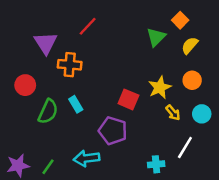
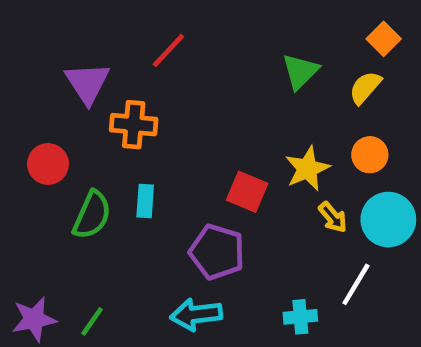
orange square: (180, 20) -> (384, 39), moved
cyan rectangle: (76, 104) -> (145, 201), turned 35
cyan circle: (202, 114) -> (388, 220), size x1.5
cyan arrow: (86, 158) -> (196, 314), moved

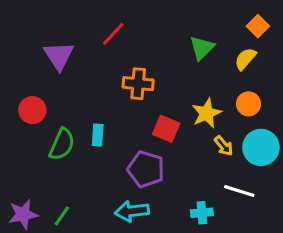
orange cross: (134, 125) -> (138, 84), moved
white line: (356, 284) -> (239, 191), turned 76

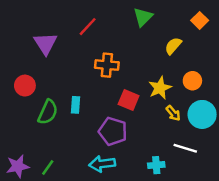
green triangle: (202, 48) -> (143, 17), moved
yellow semicircle: (245, 59) -> (173, 46), moved

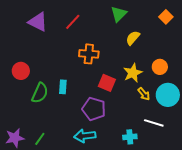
purple triangle: (45, 43) -> (38, 22), moved, turned -30
yellow semicircle: (173, 46) -> (133, 38), moved

